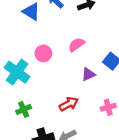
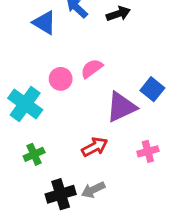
pink semicircle: (76, 45) -> (92, 68), moved
purple triangle: (88, 74) -> (121, 107), size x1.6

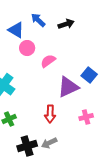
pink circle: (61, 79) -> (27, 48), moved
red arrow: (95, 147) -> (50, 114), turned 120

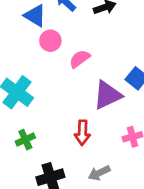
gray arrow: (49, 143) -> (99, 173), moved

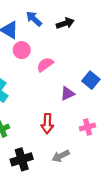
purple triangle: (107, 95) -> (67, 94), size x0.6

